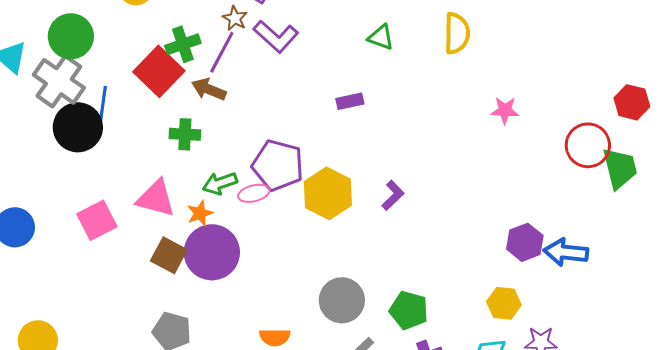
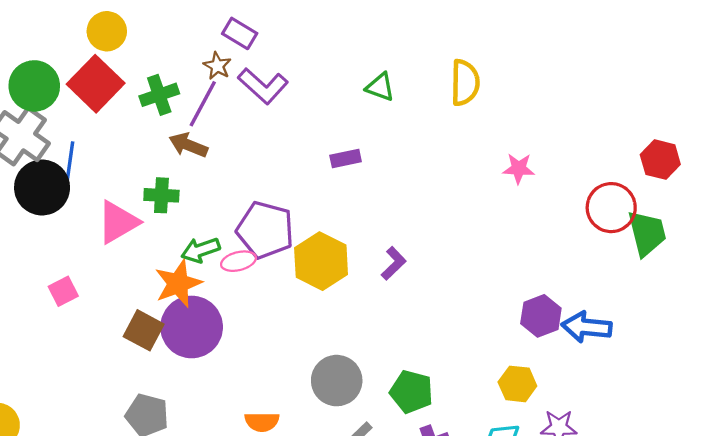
red square: (159, 71) -> (96, 84), moved
pink triangle: (156, 198) -> (118, 222), moved, turned -45
orange star: (200, 213) -> (178, 283), size x1.6
pink square: (97, 220) -> (63, 291), size x0.7

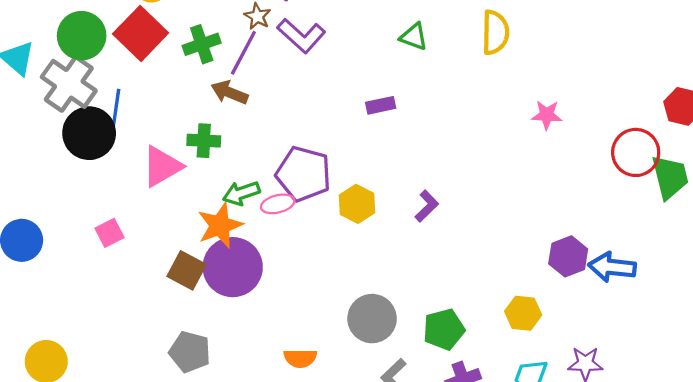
yellow hexagon: (321, 261) -> (357, 204), size x0.7
yellow hexagon: (517, 384) -> (523, 313), moved
green pentagon: (411, 392) -> (444, 329), turned -30

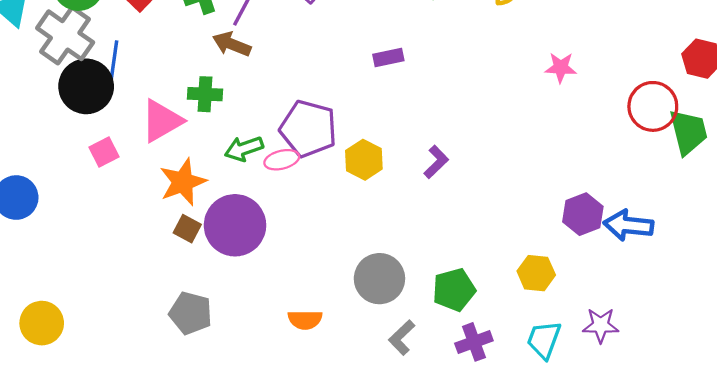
orange star: (220, 225) -> (183, 182), moved
pink square: (109, 233) -> (104, 152), moved
brown square: (187, 270) -> (187, 229), size x0.7

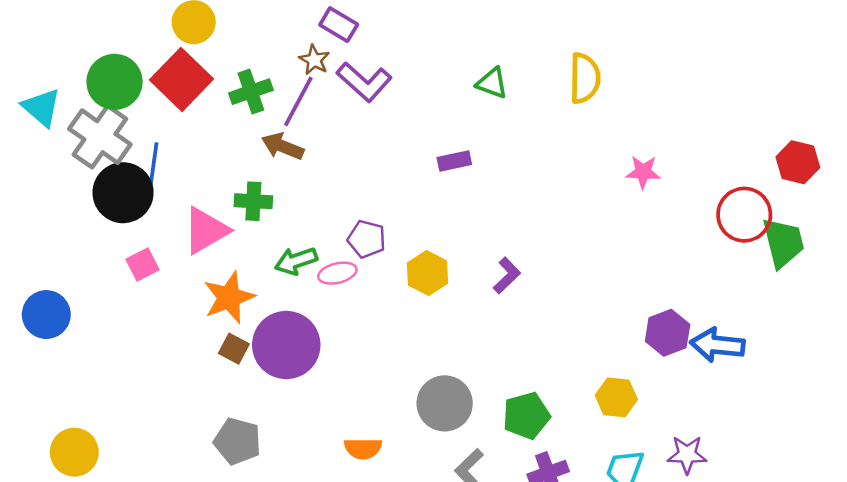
purple pentagon: (308, 129) -> (367, 239), size x0.6

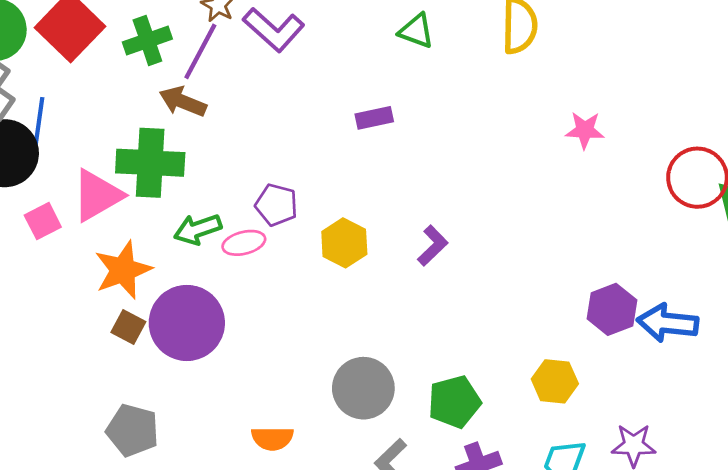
green cross: (253, 201) -> (150, 163), size x1.6
pink square: (143, 265) -> (43, 221), moved

